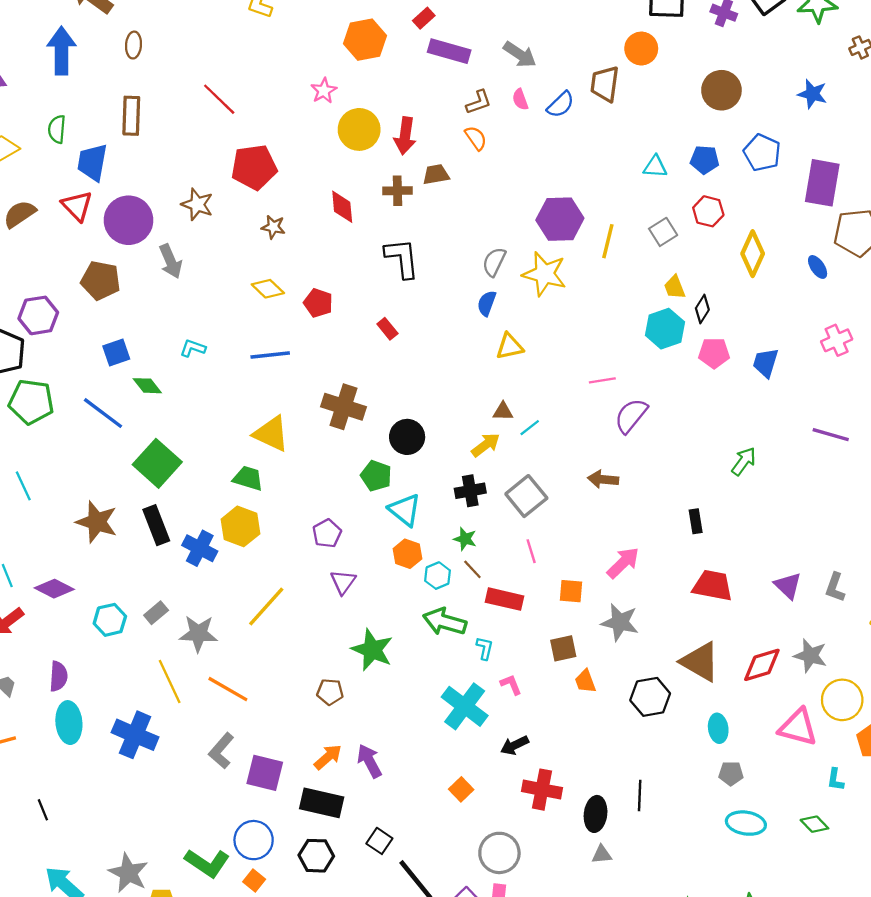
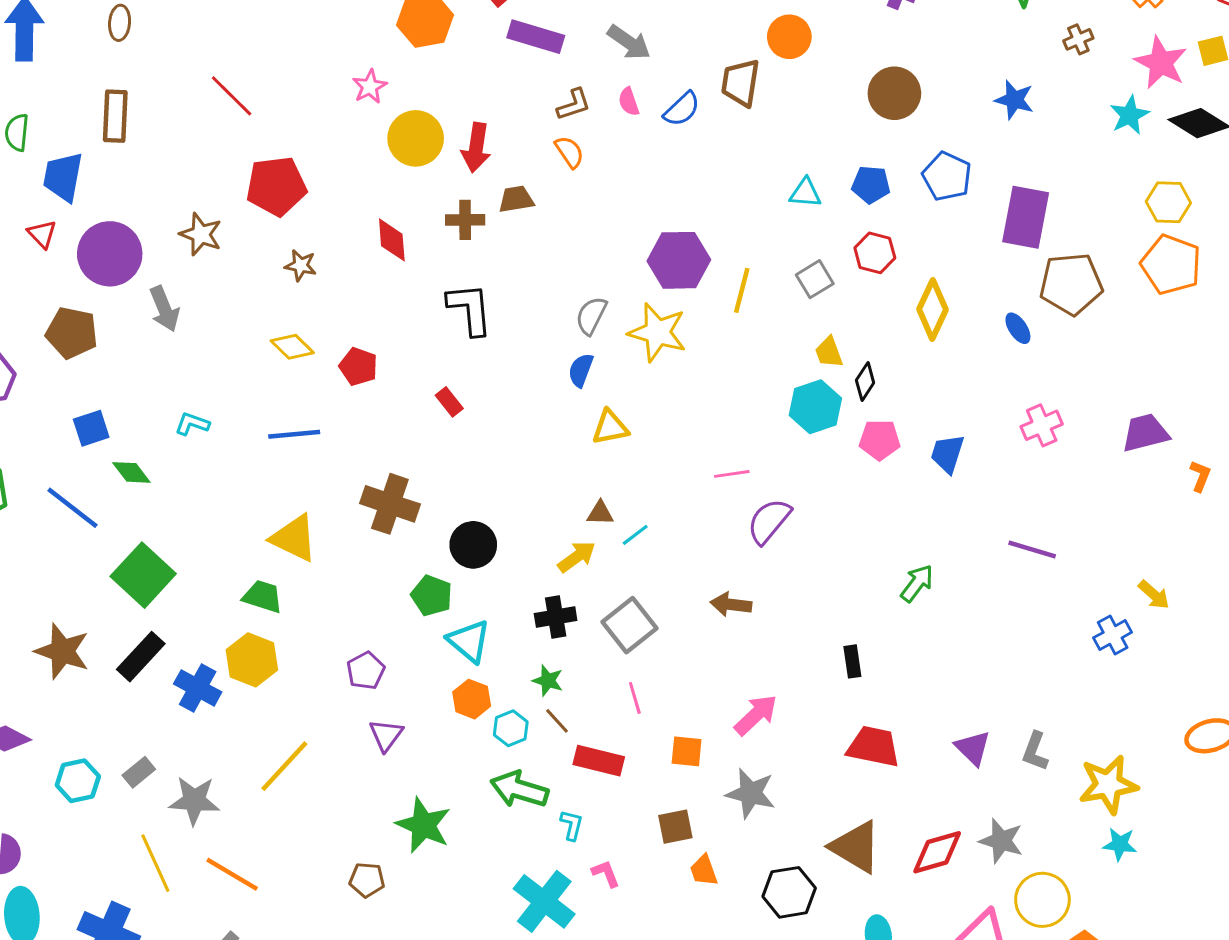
red triangle: (77, 206) -> (42, 234), size x0.7
black rectangle: (156, 525) -> (141, 657), turned 63

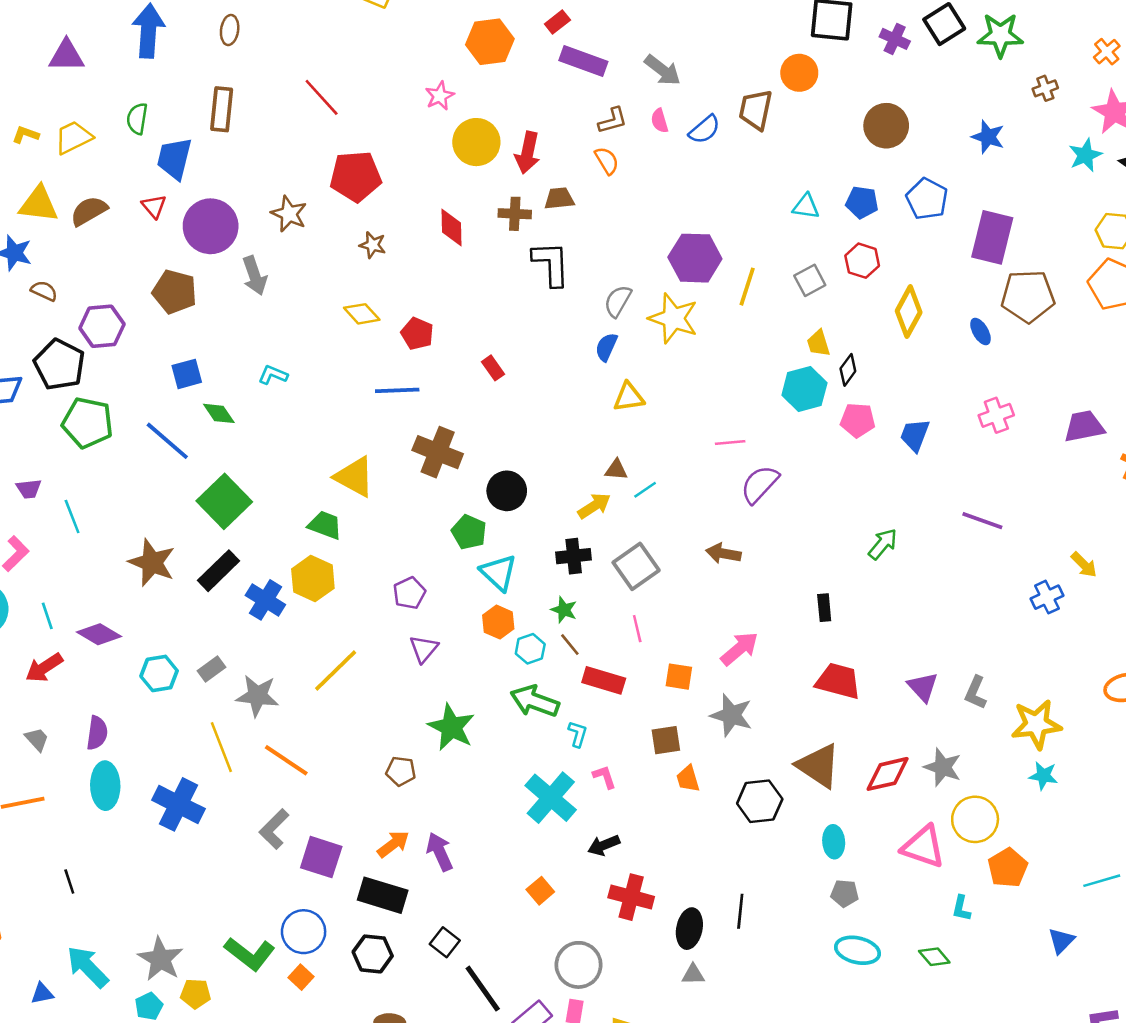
black L-shape: (470, 309) -> (551, 264), moved
blue line: (294, 434) -> (397, 390), moved

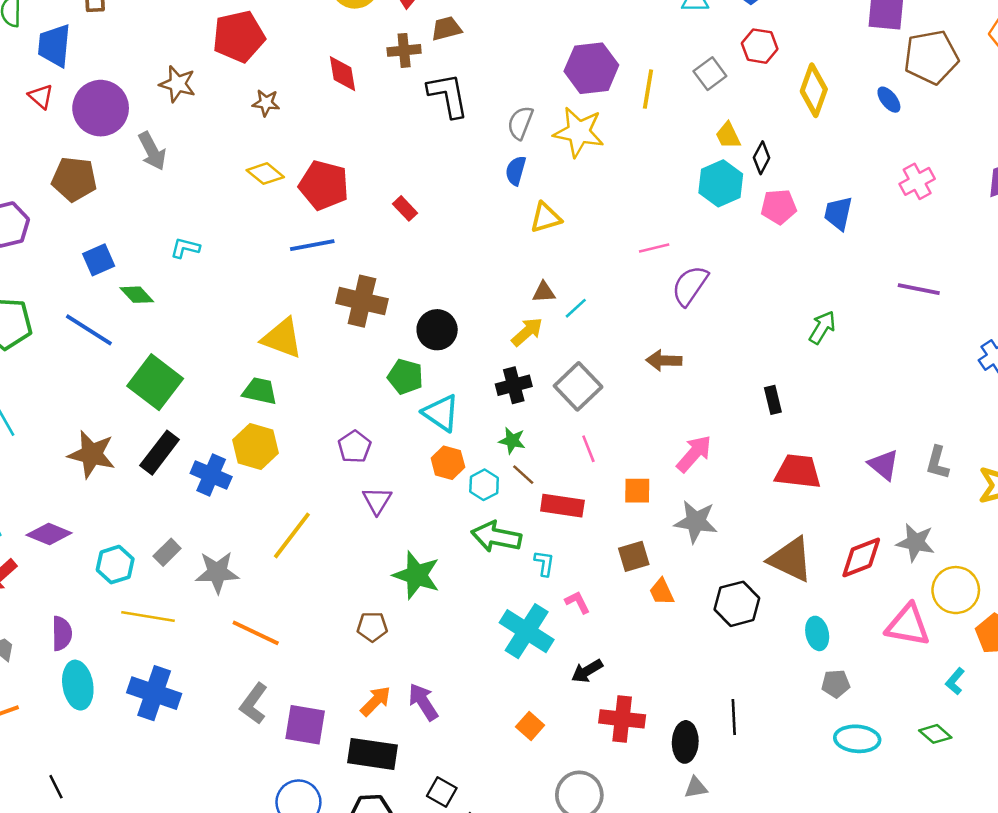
red pentagon: (417, 334) -> (324, 185), size x1.5
yellow line: (221, 747) -> (148, 616), moved, turned -51
cyan L-shape: (961, 908) -> (955, 681), turned 36

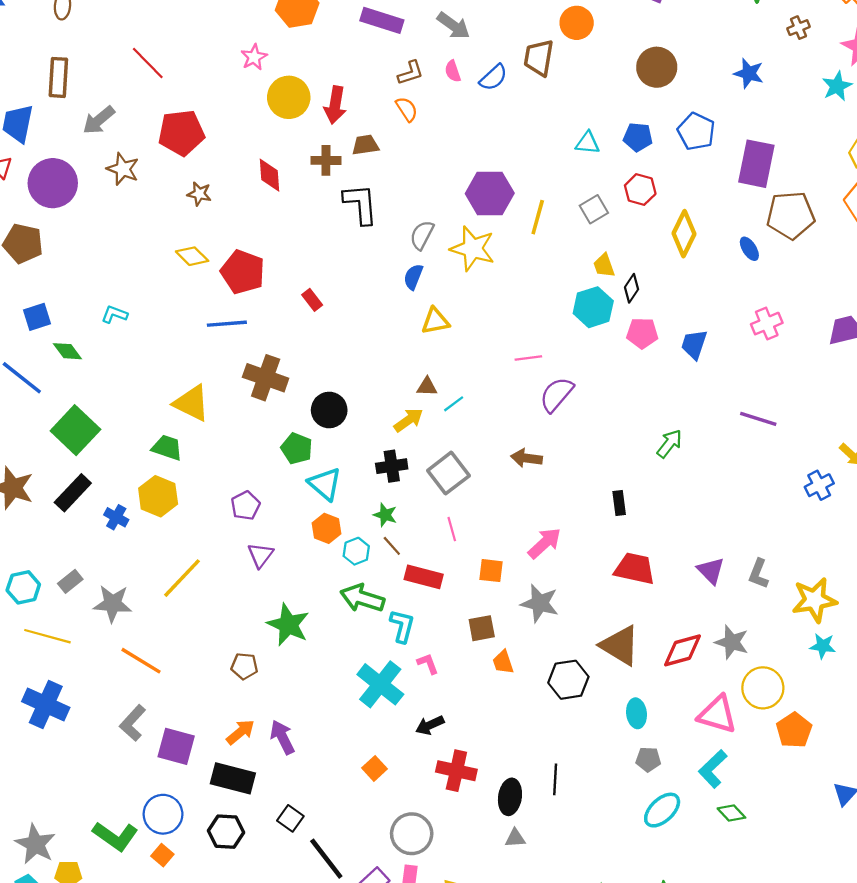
gray arrow: (152, 151) -> (99, 120), moved, turned 72
blue cross: (211, 475) -> (116, 517), size x0.7
cyan L-shape: (544, 563) -> (402, 626), size x1.4
cyan L-shape: (955, 681) -> (713, 769), moved, size x1.6
cyan ellipse: (857, 739) -> (662, 810), turned -54

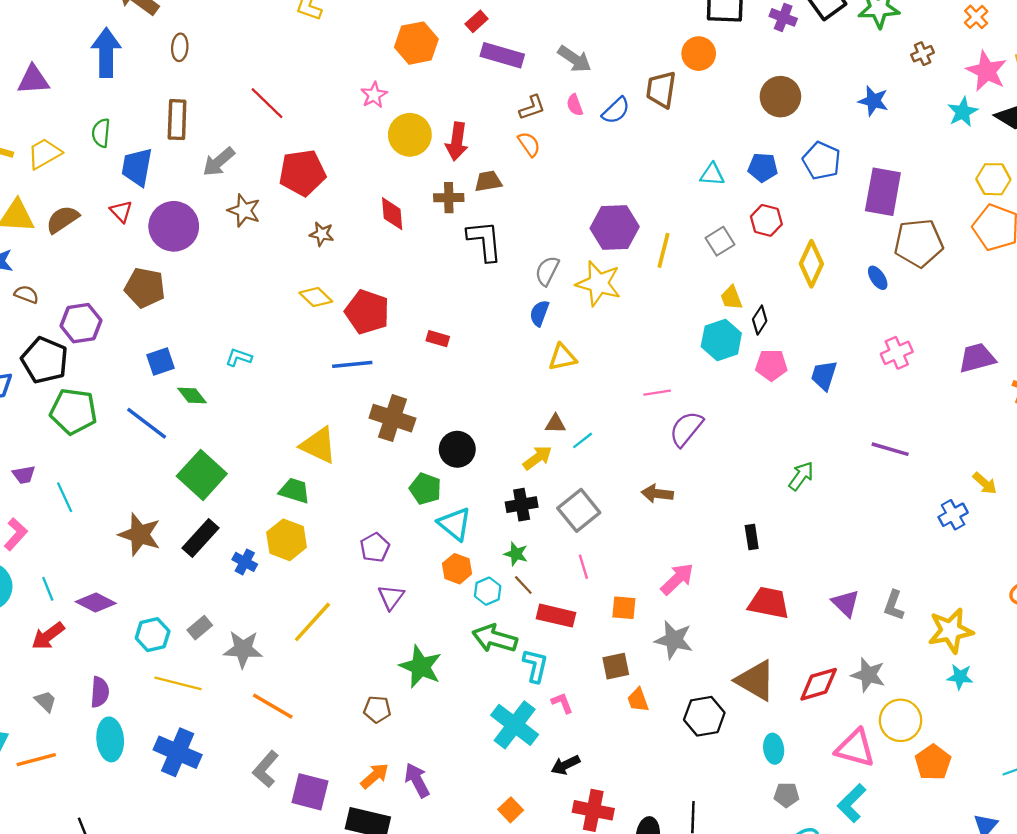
red rectangle: (312, 300) -> (438, 339), turned -35

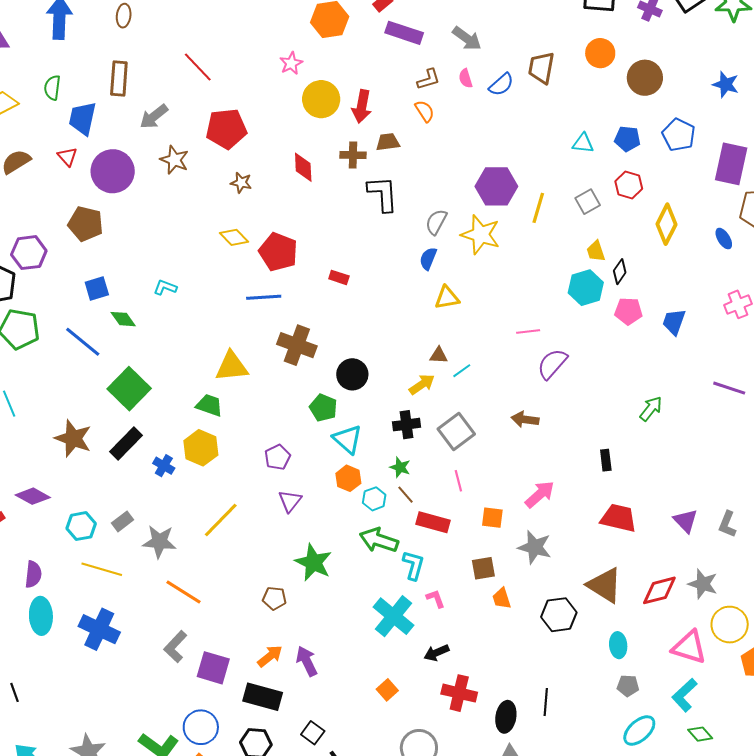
orange circle: (699, 54) -> (600, 53), moved
yellow triangle: (318, 445) -> (232, 366), turned -33

